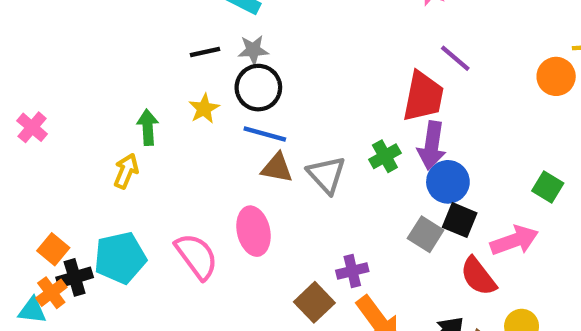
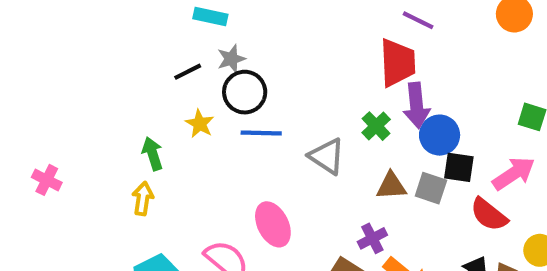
brown triangle: (277, 168) -> (391, 186), moved

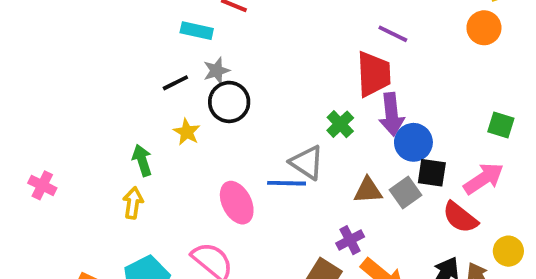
green cross: (376, 126) -> (340, 124), moved
blue line: (261, 133) -> (287, 183), moved
gray square: (431, 188) -> (405, 192), turned 36
pink ellipse: (273, 224) -> (237, 203), moved

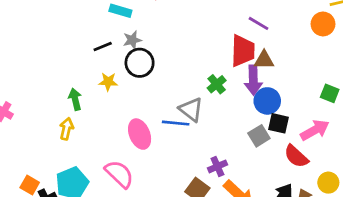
yellow star: (187, 132) -> (108, 82), turned -30
brown triangle: (368, 190) -> (264, 60), moved

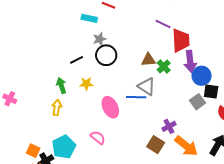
purple line: (259, 23) -> (163, 24), moved
black line: (103, 46) -> (77, 60), moved
brown triangle: (264, 60) -> (148, 60), moved
yellow star: (108, 82) -> (86, 84), moved
pink semicircle: (119, 174) -> (98, 138), size x0.7

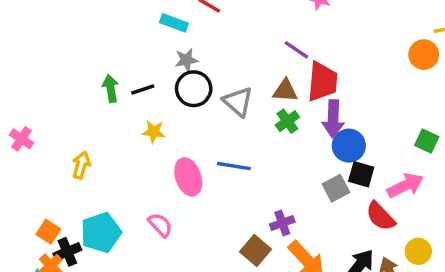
brown triangle: (148, 60) -> (285, 91), moved
green arrow: (61, 86) -> (111, 88), moved
gray triangle: (146, 86) -> (238, 102), moved
yellow arrow: (57, 108) -> (81, 165), moved

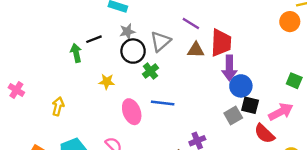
purple line: (296, 50) -> (191, 23), moved
black line: (143, 90) -> (94, 39), moved
gray triangle: (238, 102) -> (160, 41), moved, turned 40
green cross: (287, 121) -> (150, 71), moved

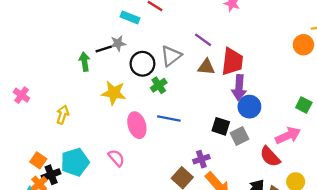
gray star: (127, 32) -> (118, 43), moved
yellow star: (107, 82) -> (114, 93), size x1.5
black square: (250, 105) -> (221, 126), moved

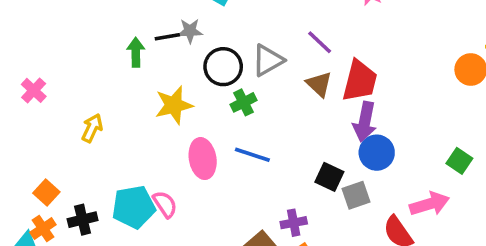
brown triangle: (206, 67) -> (319, 84), turned 30
yellow star: (114, 93) -> (174, 105), turned -30
cyan pentagon: (75, 162) -> (134, 207), moved
black cross: (51, 175) -> (83, 220), moved

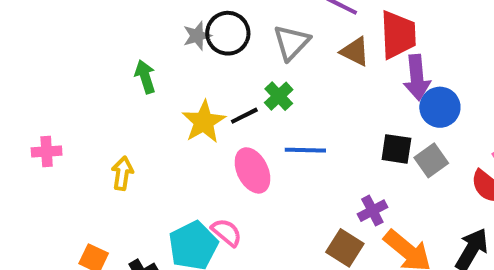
black line: (167, 37) -> (244, 116), moved
black circle: (223, 67) -> (228, 33), moved
pink cross: (34, 90) -> (47, 152), turned -30

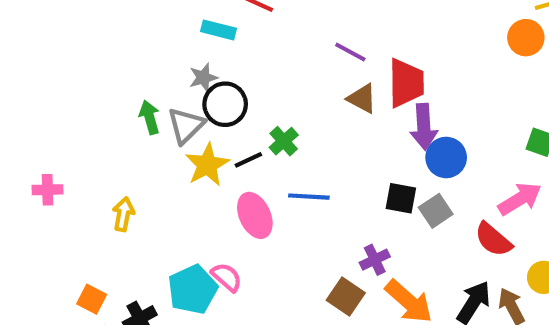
black circle: (228, 33) -> (225, 104), moved
gray triangle: (291, 42) -> (186, 126), moved

